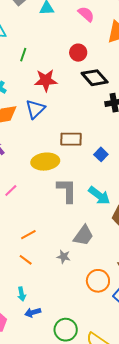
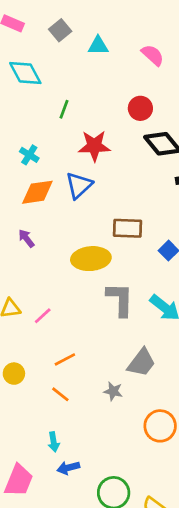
pink line: (11, 191) -> (43, 316), moved

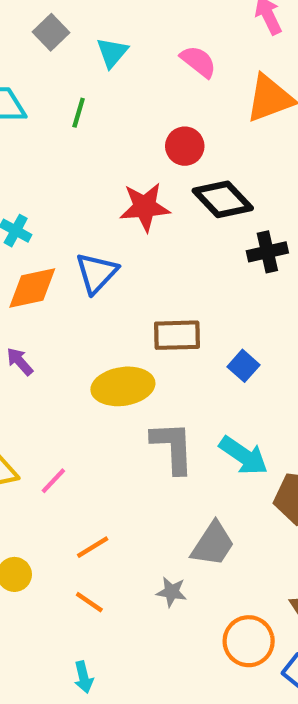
cyan triangle: (98, 46) -> (112, 53), turned -45
green line: (64, 109) -> (79, 113), moved
red star: (94, 146) -> (145, 207), moved

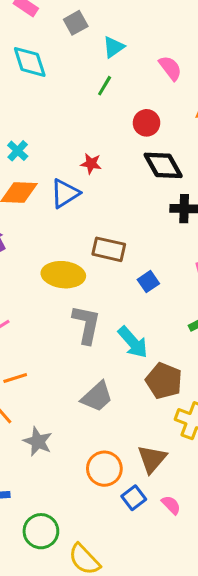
green line: (79, 113) -> (105, 86), moved
red star: (145, 207) -> (91, 164), moved, size x0.6
gray star: (172, 592) -> (38, 441), moved, size x1.4

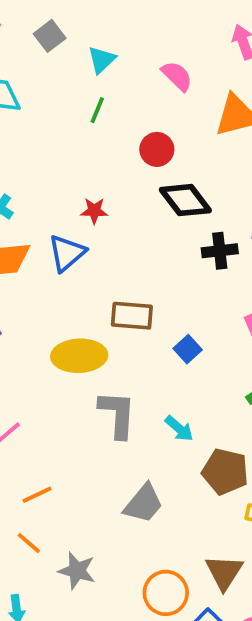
cyan arrow: (133, 342) -> (179, 428), size x0.7

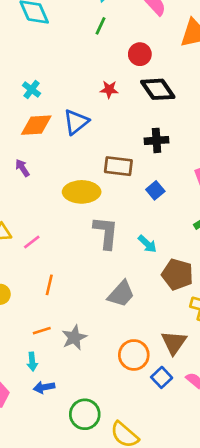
red star: (94, 211) -> (109, 89), moved
black cross: (220, 251) -> (157, 140), moved
orange line: (37, 495) -> (49, 285), turned -54
orange line: (29, 543) -> (42, 331), moved, turned -60
gray star: (77, 571) -> (74, 337), turned 30

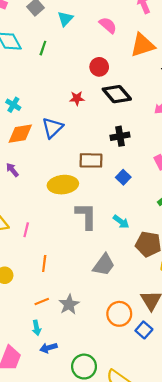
green line: (101, 26) -> (43, 48), moved
pink line: (32, 242) -> (26, 230), turned -32

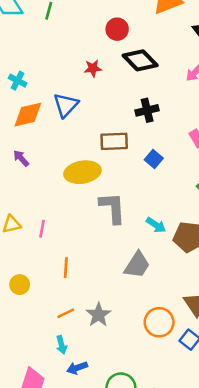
cyan arrow: (121, 222) -> (156, 225), moved

